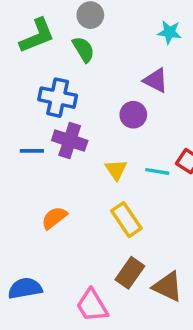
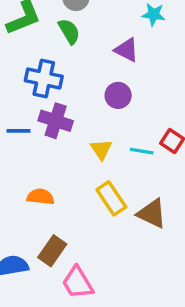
purple triangle: (156, 80) -> (127, 50), moved
orange semicircle: (54, 218) -> (40, 197), turned 44
brown rectangle: (130, 273) -> (52, 251), moved
brown triangle: (168, 287) -> (152, 214), moved

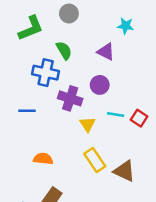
green semicircle: (69, 31) -> (64, 50), moved
purple cross: (56, 121) -> (70, 98), moved
cyan line: (142, 151) -> (116, 114), moved

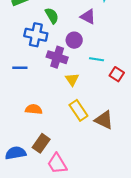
purple circle: (100, 85) -> (74, 40), moved
cyan line: (116, 114) -> (97, 59), moved

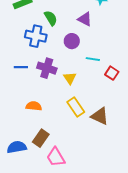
purple cross: (57, 57) -> (47, 68), moved

